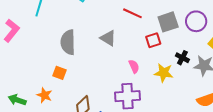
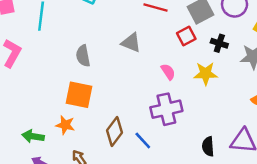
gray semicircle: (68, 42) -> (83, 56), size x0.7
black cross: (182, 58) -> (219, 43), moved
orange square: (60, 73) -> (79, 95), size x1.6

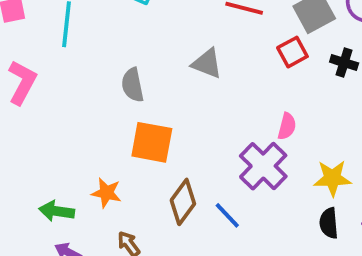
pink semicircle: (168, 72) -> (287, 126), moved, turned 49
yellow star: (206, 73) -> (332, 178), moved
orange square: (79, 95) -> (152, 142), moved
purple cross: (166, 109) -> (263, 166), turned -32

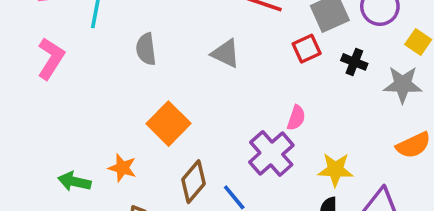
gray semicircle: (133, 85) -> (146, 49), moved
orange square: (152, 142) -> (168, 124), turned 30

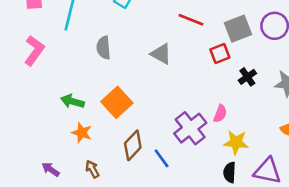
black cross: (354, 62) -> (247, 77), moved, turned 30
pink semicircle: (296, 118) -> (220, 114), moved
green arrow: (74, 182) -> (72, 101), moved

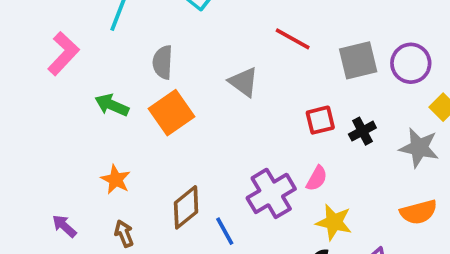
red square: (220, 54) -> (320, 120), moved
green arrow: (72, 101) -> (112, 105), moved
orange square: (117, 102) -> (171, 113), moved

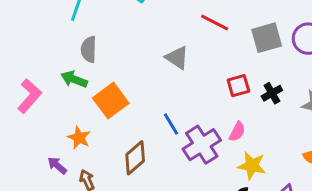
pink L-shape: (63, 53) -> (29, 96), moved
gray semicircle: (163, 62) -> (89, 49), moved
orange square: (171, 113) -> (111, 101), moved
purple arrow: (64, 226) -> (57, 165), moved
blue line: (225, 231) -> (171, 124), moved

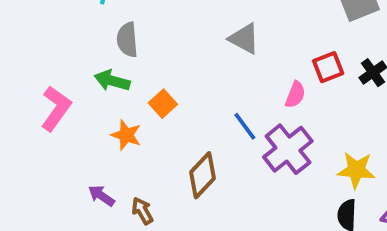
orange square: (111, 101) -> (163, 104), size x0.6
pink semicircle: (237, 132) -> (295, 95), moved
orange star: (79, 138) -> (126, 135), moved

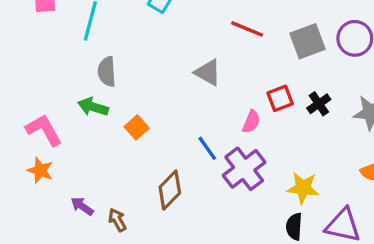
pink L-shape: (56, 108) -> (44, 130), turned -66
orange star: (126, 135) -> (40, 170), moved

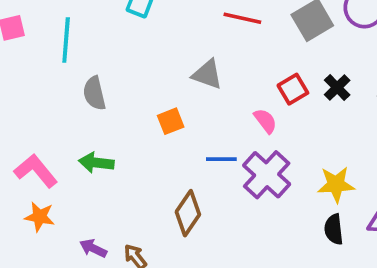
green arrow: (93, 107) -> (96, 163), moved
pink semicircle: (251, 122) -> (265, 121), turned -50
orange square: (137, 127) -> (171, 121), moved, turned 30
blue line: (207, 148) -> (221, 159), turned -44

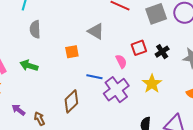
yellow star: (336, 184) -> (152, 84), moved, turned 30

